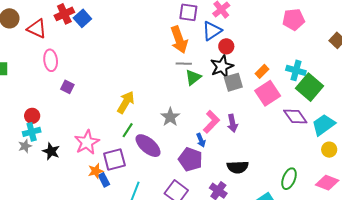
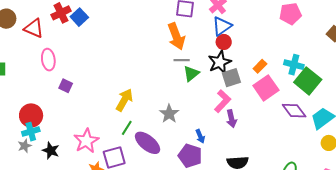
blue triangle: (212, 31) -> (222, 26), moved
red circle: (32, 116) -> (31, 115), size x1.5
pink L-shape: (211, 122) -> (223, 101), moved

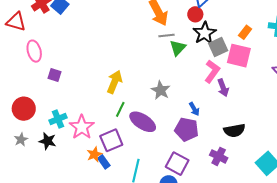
red circle: (224, 42) -> (195, 14), moved
pink square: (266, 88) -> (239, 56), moved, turned -35
cyan cross: (31, 132) -> (58, 119), moved

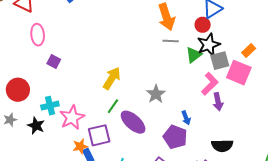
green triangle: (178, 48) -> (194, 55), moved

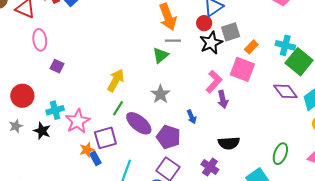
green triangle: (194, 55) -> (161, 55), moved
gray square: (220, 61) -> (231, 32), moved
purple pentagon: (175, 137) -> (168, 137), moved

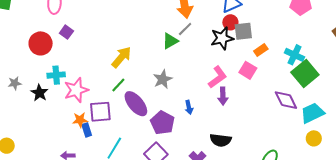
red circle: (204, 23) -> (230, 22), moved
gray line: (173, 41) -> (185, 29), turned -56
pink square: (242, 69) -> (248, 70), size x0.7
red circle: (22, 96) -> (41, 43), moved

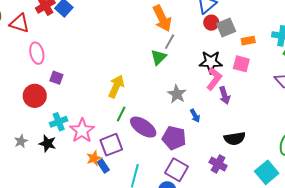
black star: (222, 38) -> (211, 62), moved, turned 30
orange rectangle: (261, 50) -> (248, 41), turned 40
gray star: (163, 79) -> (177, 94), moved

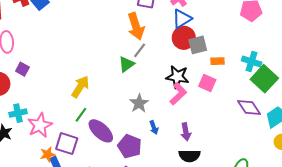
red circle: (211, 23) -> (184, 38), size x1.5
purple arrow: (225, 95) -> (186, 132), moved
purple square: (111, 145) -> (67, 144), turned 30

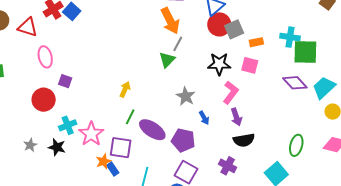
green square: (264, 79) -> (305, 52), turned -32
yellow arrow: (80, 87) -> (125, 89), size x0.7
pink L-shape: (178, 94) -> (231, 93), moved

